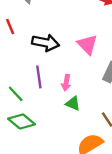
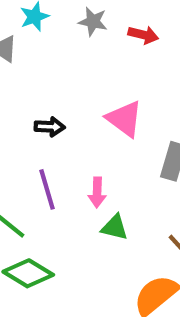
black arrow: (46, 43) -> (50, 127), size x0.6

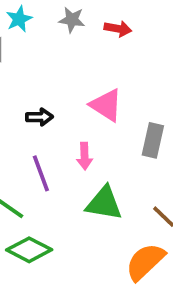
pink arrow: (97, 192) -> (85, 156), moved
green triangle: (115, 227) -> (104, 203), size x1.5

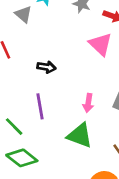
pink triangle: (106, 105) -> (100, 44), moved
pink arrow: (85, 156) -> (88, 103), moved

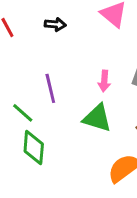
black arrow: (46, 67) -> (55, 24), moved
green diamond: (22, 158) -> (34, 148), turned 60

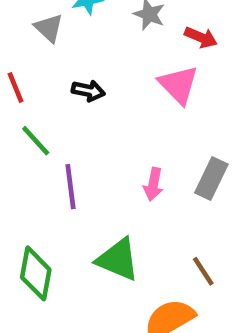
green line: (23, 113) -> (36, 141), moved
green triangle: (97, 118) -> (118, 260), moved

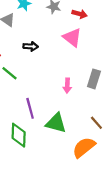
purple line: (71, 187) -> (30, 108), moved

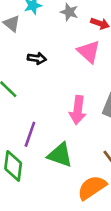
pink arrow: (67, 86) -> (78, 110), size x1.5
purple line: (30, 108) -> (30, 134), turned 30

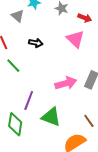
pink arrow: (78, 110) -> (66, 83), turned -115

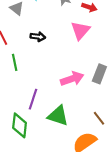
pink triangle: (75, 39) -> (80, 31), turned 30
green line: (13, 66) -> (15, 62), turned 35

